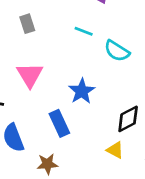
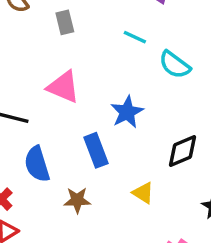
pink triangle: (30, 75) -> (63, 87), turned -40
yellow triangle: (115, 150) -> (143, 193), moved

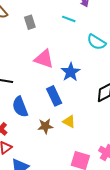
cyan line: (135, 37) -> (69, 19), moved
pink triangle: (63, 87) -> (44, 59), moved
yellow triangle: (143, 193) -> (69, 122), moved

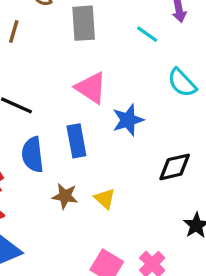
gray rectangle: (30, 22) -> (84, 23), size x1.5
blue rectangle: (54, 96) -> (76, 141), moved

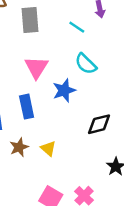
cyan semicircle: (182, 83) -> (86, 64), moved
pink triangle: (91, 88) -> (36, 67), turned 30
brown star: (65, 196) -> (19, 147), turned -30

